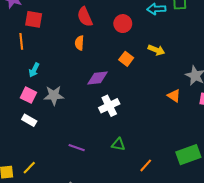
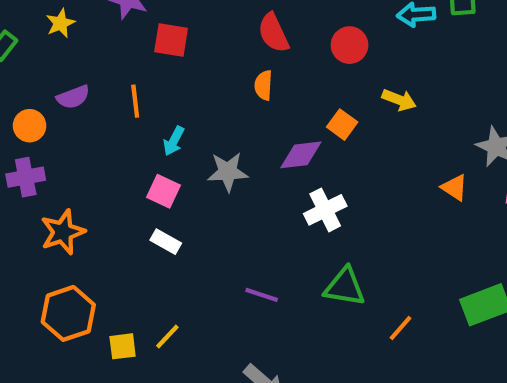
orange line: (21, 41) -> (135, 101), moved
yellow arrow: (156, 50) -> (399, 100), moved
orange square: (126, 59) -> (342, 125), moved
gray star: (54, 95) -> (228, 172), moved
green triangle: (118, 144) -> (345, 287), size x1.5

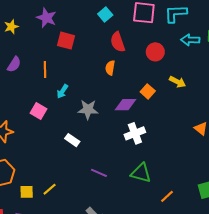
purple semicircle: (73, 97) -> (14, 64), turned -42
pink square: (163, 191) -> (39, 111), moved
white rectangle: (166, 242) -> (72, 140), moved

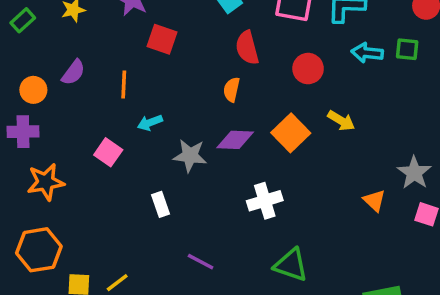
cyan arrow: (62, 91) -> (150, 123), turned 32
orange square: (148, 91) -> (291, 133), size x1.5
purple diamond: (125, 105) -> (235, 140), moved
white rectangle: (72, 140) -> (160, 204), turned 32
green triangle: (141, 173) -> (291, 265), moved

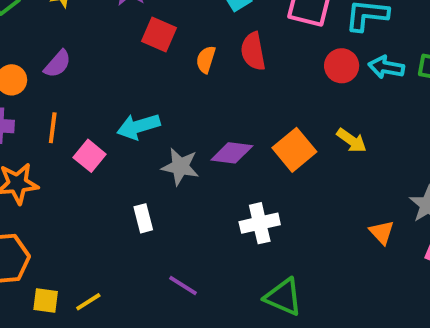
red circle: (308, 69) -> (342, 66), moved
orange line: (124, 84) -> (53, 128), moved
orange semicircle: (232, 90) -> (206, 59), moved
cyan arrow: (150, 123) -> (138, 126), size x1.5

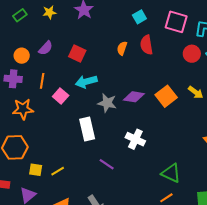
red square: (159, 35) -> (77, 54), moved
white rectangle: (143, 218) -> (87, 129), size x1.6
white cross: (260, 223) -> (135, 139), moved, turned 36
green triangle: (283, 297) -> (171, 173), moved

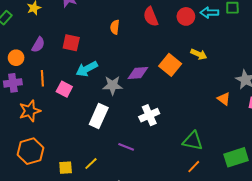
red semicircle: (146, 45) -> (151, 17), moved
white rectangle: (87, 129) -> (99, 116), turned 50
white cross: (135, 139) -> (149, 115), turned -36
yellow square: (36, 170) -> (66, 168), moved
yellow line: (58, 171) -> (91, 164), moved

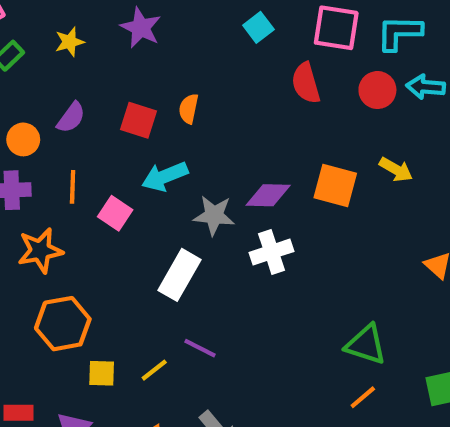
orange semicircle: (115, 27) -> (189, 109), moved
orange square: (170, 65) -> (335, 185), turned -30
white cross: (149, 115) -> (272, 252), moved
purple line: (126, 147) -> (200, 348), moved
orange hexagon: (30, 151) -> (63, 324), moved

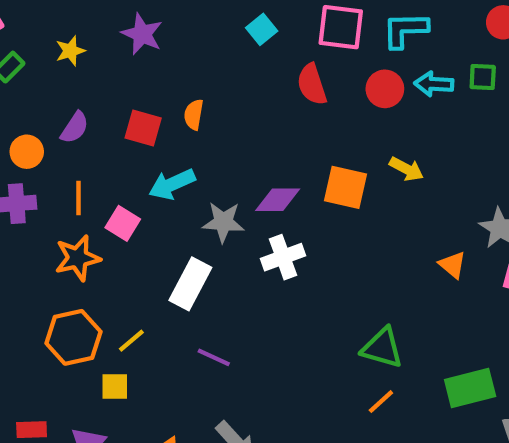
orange star: (40, 251) -> (78, 258), moved
yellow line: (154, 370) -> (131, 341), moved

